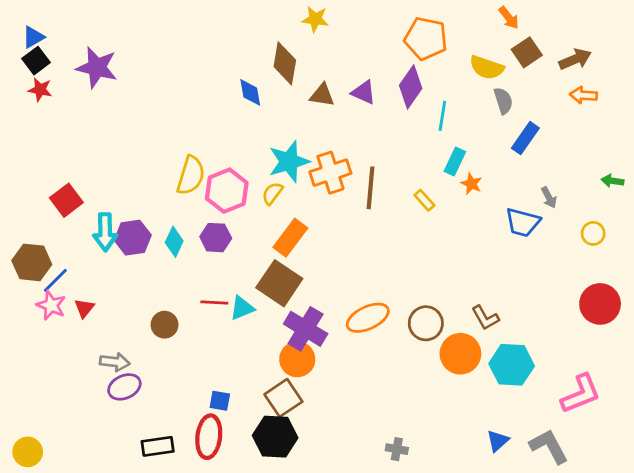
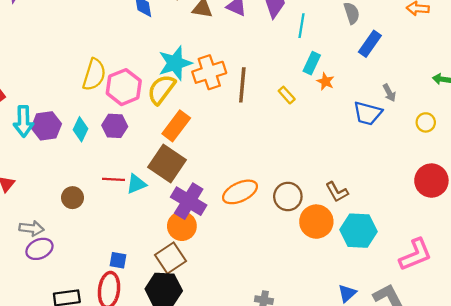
yellow semicircle: (272, 193) -> (161, 89), size x1.6

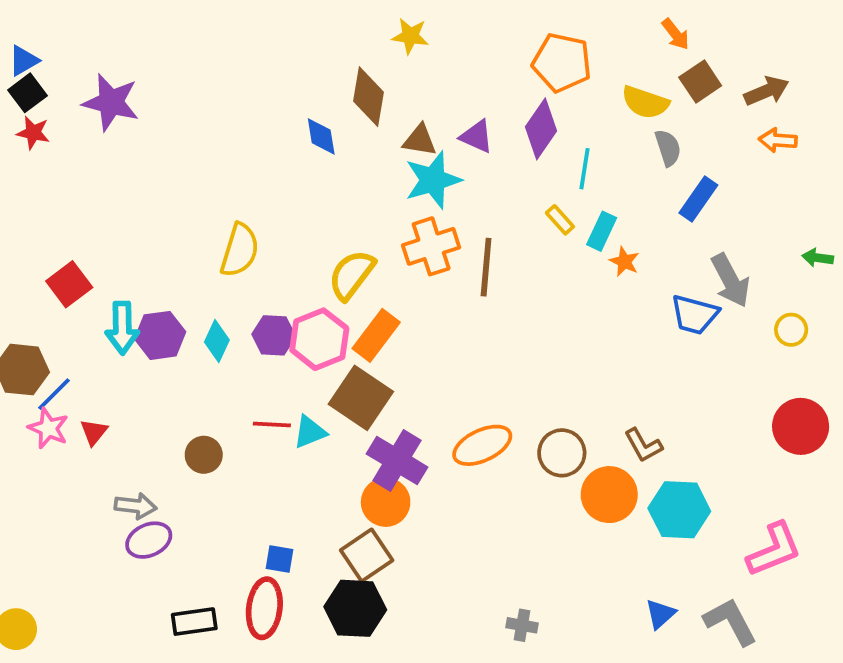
cyan star: (175, 63) -> (433, 180), moved
pink hexagon: (124, 87) -> (319, 339), moved
gray arrow: (389, 93) -> (730, 280), size x1.8
yellow rectangle: (287, 95) -> (560, 220), moved

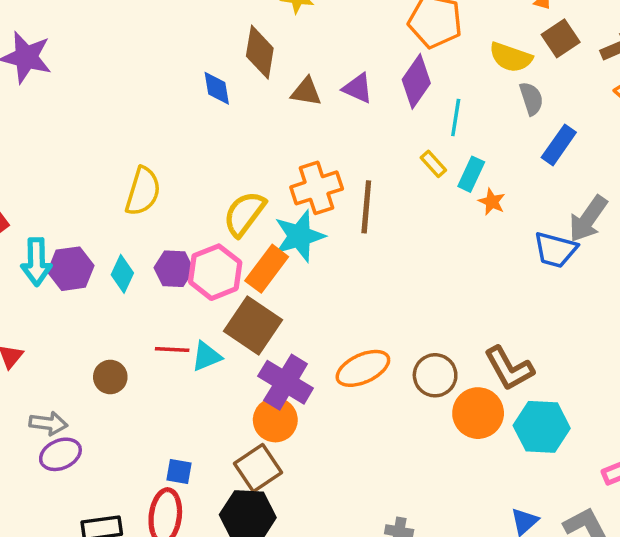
cyan star: (433, 180) -> (299, 236), moved
gray arrow: (730, 280) -> (588, 219), turned 63
brown L-shape: (643, 445) -> (509, 368), size x1.4

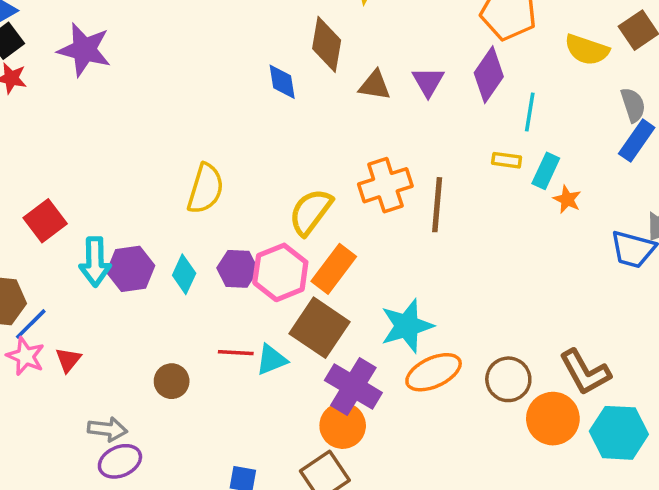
purple triangle: (358, 88) -> (428, 82), turned 36
gray semicircle: (531, 99) -> (633, 105), moved
yellow rectangle: (433, 164) -> (507, 160), turned -40
cyan star: (299, 236) -> (407, 326), moved

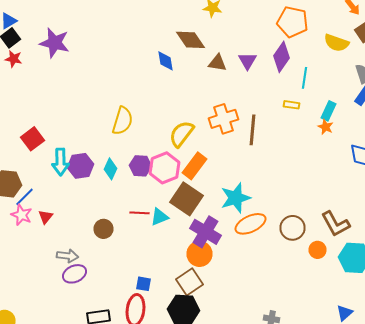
brown diamond: (327, 44) -> (190, 40), turned -44
cyan rectangle: (546, 171) -> (328, 111), moved
orange circle: (553, 419) -> (318, 250), size x0.6

